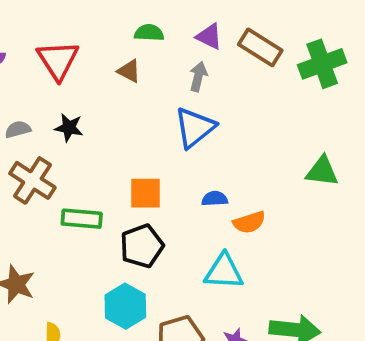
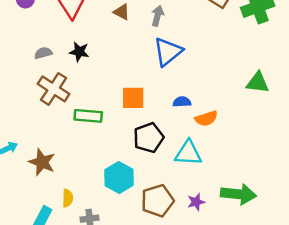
gray arrow: (198, 77) -> (158, 16), moved
black pentagon: (142, 246) -> (149, 138), moved

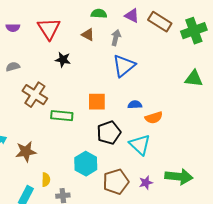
black star: (79, 52) -> (63, 60), moved
gray semicircle: (43, 53) -> (13, 67), moved
green triangle: (258, 83) -> (194, 79), moved
cyan triangle: (188, 153) -> (140, 145), turned 40
brown star: (42, 162) -> (26, 152), turned -30

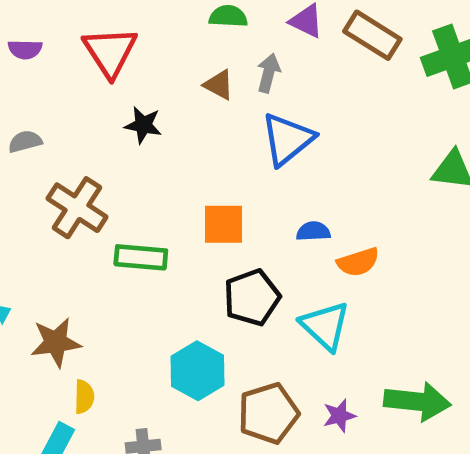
brown triangle: (88, 35) -> (219, 85), moved
yellow semicircle: (46, 180) -> (84, 397), moved

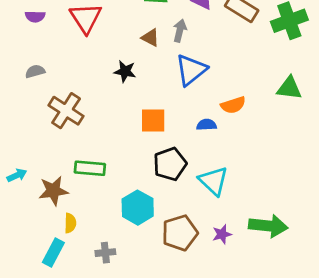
black star: (143, 125) -> (125, 71), moved
green rectangle: (141, 257) -> (90, 168), moved
orange semicircle: (358, 262) -> (233, 105), moved

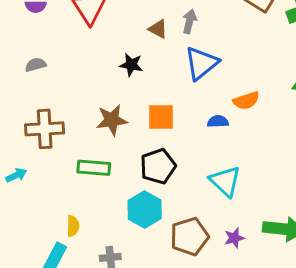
brown cross: (66, 111) -> (45, 129), moved, turned -36
black pentagon: (170, 164) -> (158, 166), moved
brown star: (53, 191) -> (112, 120), moved

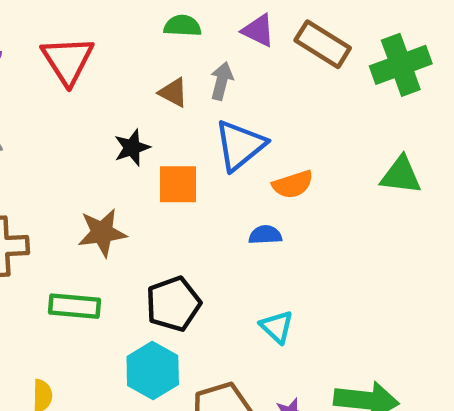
black star: (131, 65) -> (132, 148), turned -30
orange semicircle: (246, 101) -> (293, 184), moved
orange square: (161, 117) -> (178, 184), moved
cyan triangle: (225, 181) -> (277, 327), size x0.7

